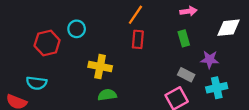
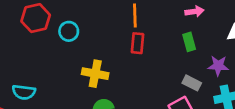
orange line: (135, 15) -> (135, 15), turned -36
red hexagon: (47, 43) -> (36, 18), moved

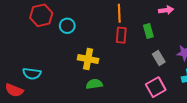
green rectangle: (189, 42) -> (148, 31), moved
gray rectangle: (192, 83) -> (159, 58), moved, turned 32

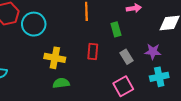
cyan circle: (67, 26) -> (34, 24), size x1.5
red rectangle: (121, 35) -> (93, 51), moved

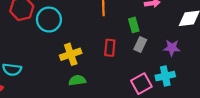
gray rectangle: (126, 57) -> (140, 45), moved, turned 56
yellow cross: (55, 58) -> (71, 54), turned -30
cyan cross: (159, 77) -> (165, 76), moved

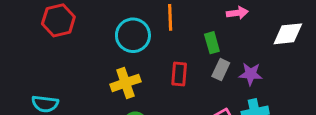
cyan circle: (49, 19) -> (133, 35), moved
purple star: (172, 48) -> (251, 74), moved

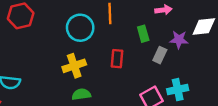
gray rectangle: (221, 70) -> (160, 55), moved
purple star: (251, 74) -> (179, 40), moved

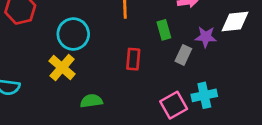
cyan circle: (80, 28) -> (73, 34), moved
yellow cross: (74, 66) -> (62, 67), moved, turned -30

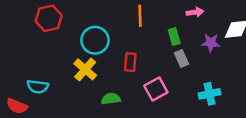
gray rectangle: (183, 55) -> (182, 59), moved, turned -49
red rectangle: (133, 59) -> (130, 62), moved
pink square: (174, 105) -> (156, 89), moved

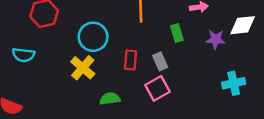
gray rectangle: (182, 59) -> (160, 61), moved
cyan semicircle: (38, 87) -> (23, 55), moved
cyan cross: (210, 94) -> (234, 83), moved

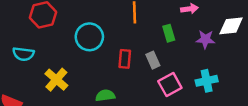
yellow cross: (83, 68) -> (56, 80), moved
cyan cross: (234, 83) -> (207, 81), moved
pink square: (158, 88) -> (170, 84), moved

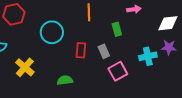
purple star: (205, 39) -> (169, 47), moved
cyan cross: (207, 81) -> (148, 56), moved

